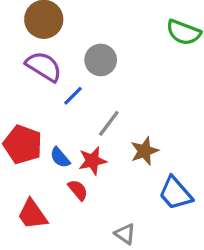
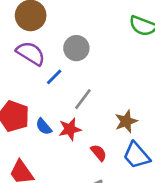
brown star: (145, 151) -> (126, 121), moved
red semicircle: (78, 190) -> (99, 153), moved

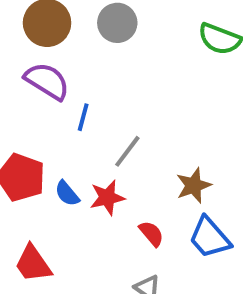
gray circle: (76, 48) -> (117, 23), moved
blue line: (54, 77) -> (83, 117), turned -30

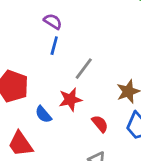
purple semicircle: (47, 81) -> (53, 21), moved, size x0.6
blue semicircle: (67, 193) -> (43, 114), moved

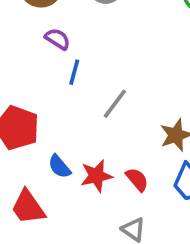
purple semicircle: (53, 21) -> (58, 39), moved
red star: (70, 100) -> (96, 176), moved

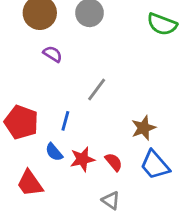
blue line: (74, 72) -> (65, 121), moved
gray line: (115, 104) -> (97, 90), moved

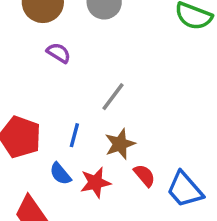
brown star: (144, 128) -> (120, 144), moved
red semicircle: (114, 162) -> (144, 175), moved

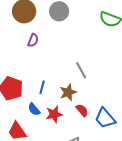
purple semicircle: (59, 53) -> (33, 40), turned 80
gray line: (113, 97) -> (81, 70), moved, turned -66

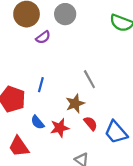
purple semicircle: (33, 40) -> (43, 37), moved, turned 32
blue line: (42, 87) -> (41, 85), moved

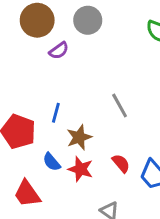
brown star: (75, 104) -> (79, 137), moved
red star: (60, 128) -> (81, 169), turned 30

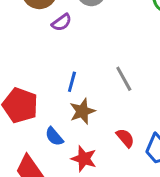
blue line: (56, 113) -> (72, 82), moved
red star: (81, 169) -> (84, 159), moved

